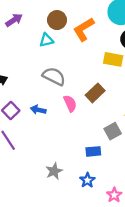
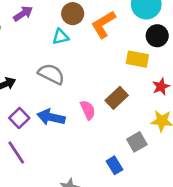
gray semicircle: (54, 76) -> (51, 74), moved
blue arrow: (38, 110) -> (51, 117), size x1.5
blue rectangle: (93, 151) -> (115, 165), turned 64

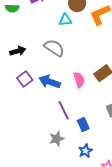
purple line: (16, 152) -> (64, 110), moved
blue rectangle: (115, 165) -> (83, 124), moved

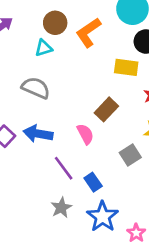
pink semicircle: (79, 80) -> (85, 134), moved
blue star: (85, 151) -> (103, 217), size x1.6

